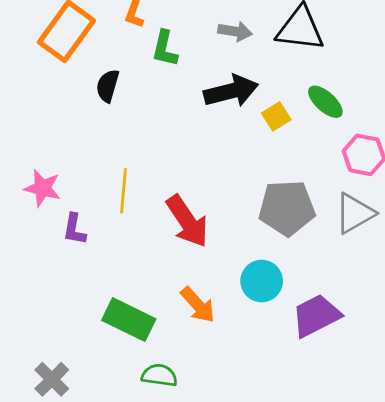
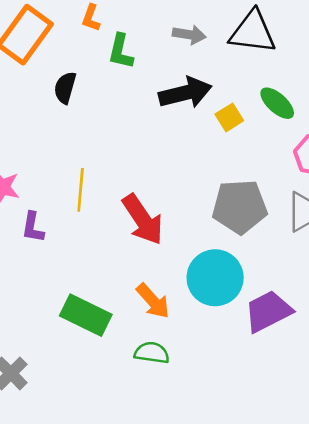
cyan circle: (262, 281) -> (215, 278), size x1.4
green semicircle: (159, 375) -> (152, 353), moved

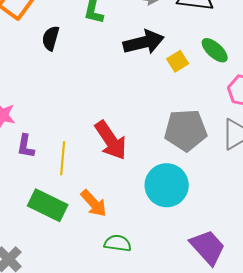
yellow line: (81, 190) -> (63, 158), moved
orange arrow: (153, 301) -> (94, 203), moved
purple trapezoid: (268, 311) -> (208, 247), moved, turned 75
green rectangle: (86, 315) -> (48, 205), moved

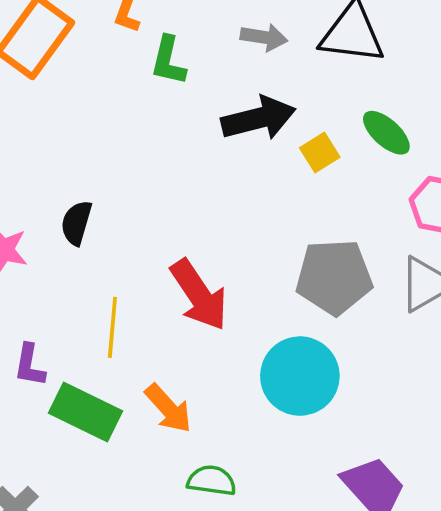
black semicircle: (51, 38) -> (76, 223), moved
purple L-shape: (26, 146) -> (30, 365), moved

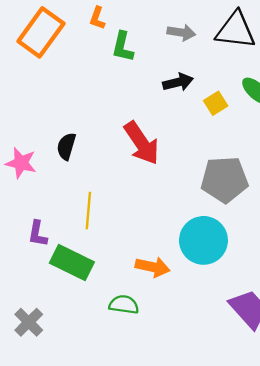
black arrow: (258, 118) -> (178, 82), size x0.7
red arrow: (199, 295) -> (142, 143), moved
orange arrow: (168, 408) -> (153, 267), moved, turned -36
green semicircle: (212, 481) -> (124, 305), moved

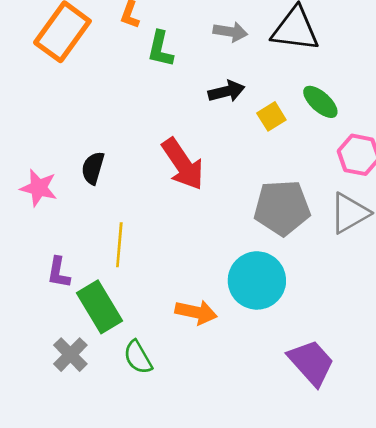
green rectangle: (72, 263) -> (99, 307), turned 33
green semicircle: (124, 305) -> (138, 357), moved, turned -128
gray cross: (29, 322) -> (70, 355), moved

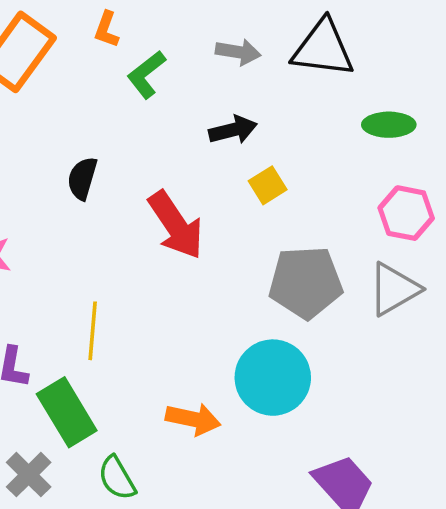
green L-shape: (160, 49) -> (146, 74), turned 39
green ellipse: (320, 102) -> (389, 125), moved, turned -42
yellow square: (271, 116) -> (268, 185), moved
black semicircle: (93, 168) -> (82, 178), moved

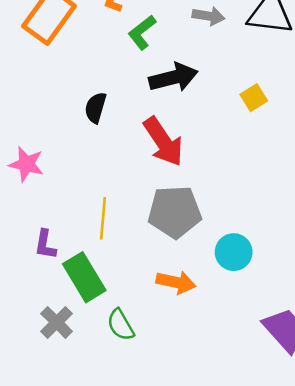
black arrow: (233, 130) -> (173, 78), moved, size x1.4
yellow square: (268, 185) -> (254, 98), moved
gray pentagon: (306, 282) -> (175, 212), moved
cyan circle: (273, 378) -> (234, 252), size x0.7

